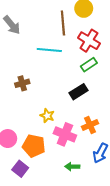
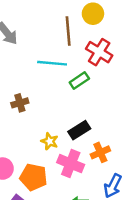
green rectangle: (89, 65) -> (79, 81), moved
black rectangle: (79, 92) -> (79, 130), moved

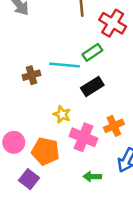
cyan line: (52, 63) -> (64, 65), moved
black rectangle: (79, 130) -> (92, 87), moved

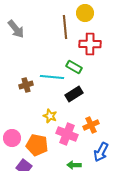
red cross: (113, 23) -> (90, 44), turned -30
green rectangle: (92, 52) -> (74, 67), turned 63

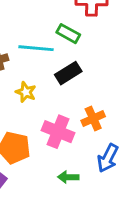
yellow star: (50, 116) -> (26, 92), moved

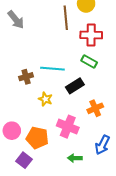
green rectangle: (68, 34) -> (89, 61), moved
orange cross: (93, 118) -> (95, 108), moved

